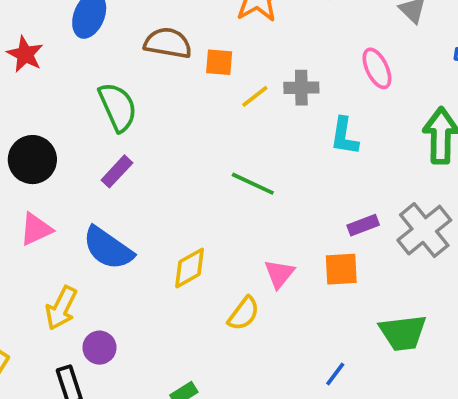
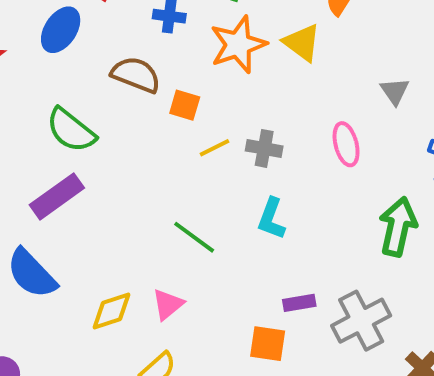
green semicircle: (118, 107) -> (71, 130), turned 141
cyan L-shape: (344, 136) -> (271, 219), moved
purple rectangle: (117, 171) -> (57, 196), size x1.5
pink triangle: (279, 274) -> (168, 304), moved

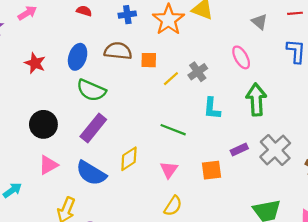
blue ellipse: (61, 30) -> (78, 57), moved
gray cross: (264, 148) -> (198, 72), turned -30
green arrow: (398, 227) -> (256, 100), moved
yellow diamond: (112, 311) -> (129, 159), moved
orange square: (268, 344) -> (212, 170), moved

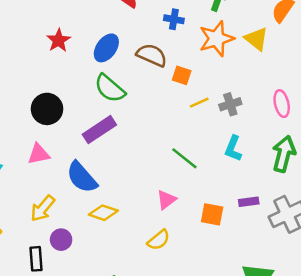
yellow diamond: (129, 159) -> (103, 213), moved, turned 35

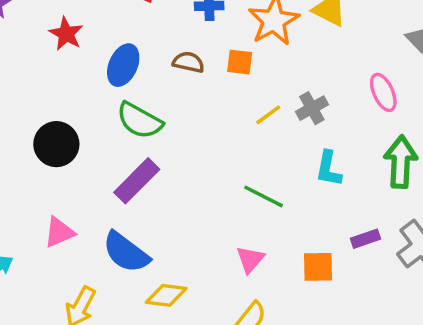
red star: (59, 40) -> (66, 34), moved
brown semicircle: (152, 55) -> (188, 62), size x0.7
orange square: (182, 75) -> (240, 62), moved
black circle: (47, 109) -> (56, 144), moved

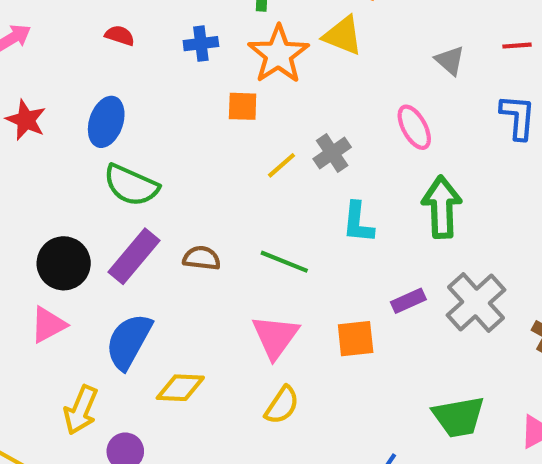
red star: (66, 34) -> (26, 120), moved
brown semicircle: (188, 62) -> (202, 258), moved
black circle: (56, 144) -> (64, 263), moved
blue semicircle: (126, 252) -> (129, 341), turned 87
pink triangle: (250, 259) -> (275, 337), size x1.4

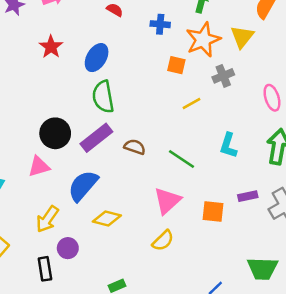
yellow triangle: (343, 36) -> (242, 37), turned 35
gray cross: (332, 153) -> (223, 76), moved
green semicircle: (131, 185) -> (103, 97), turned 44

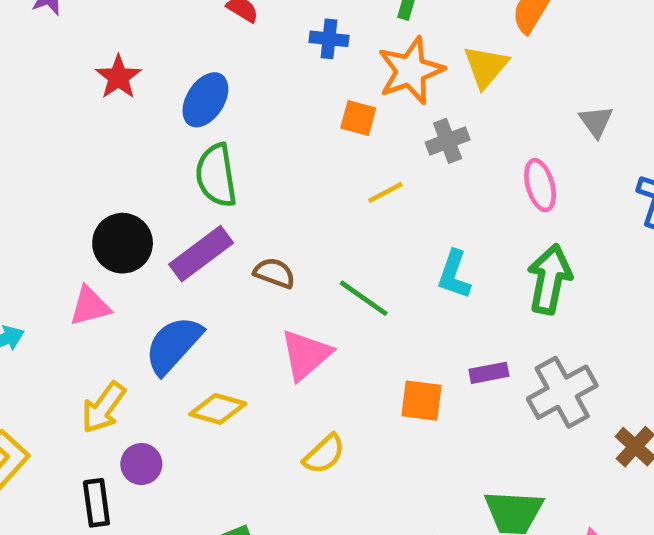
pink triangle: (167, 201) -> (306, 355), moved

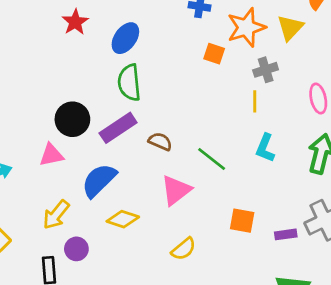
yellow line: (385, 192) -> (255, 101), moved, turned -65
purple rectangle: (489, 373) -> (286, 234), moved

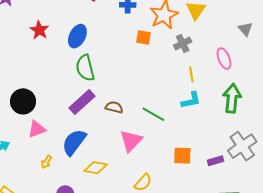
yellow line: (255, 101) -> (191, 74), moved
black circle: (72, 119) -> (23, 101), moved
cyan L-shape: (265, 148) -> (191, 100), turned -115
yellow arrow: (56, 215) -> (46, 162), moved, size x0.6

